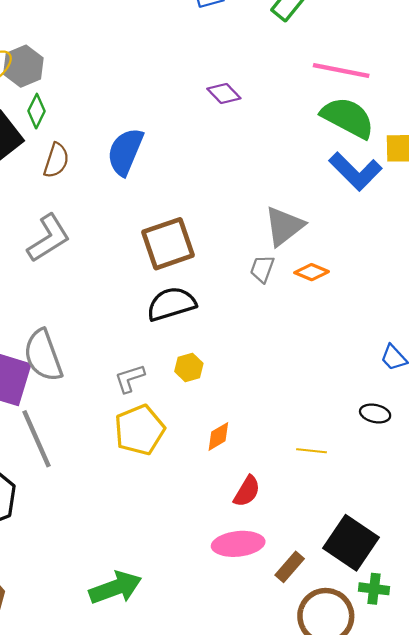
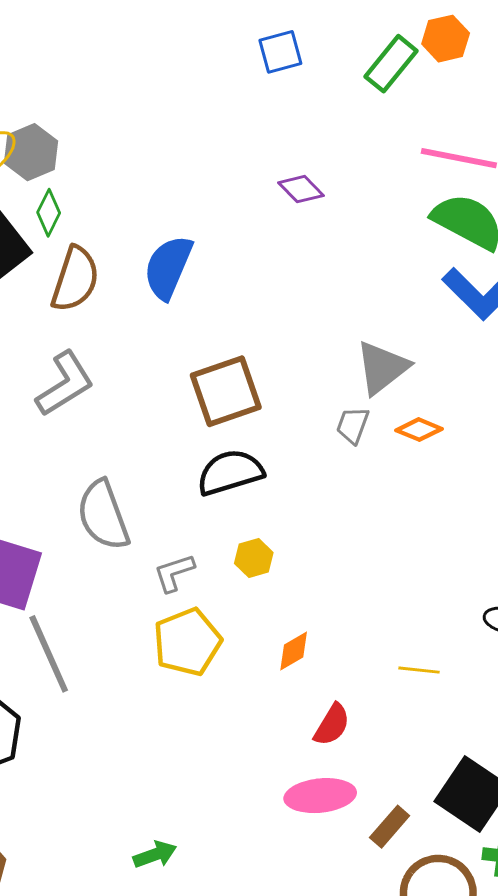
brown semicircle: (56, 160) -> (75, 279), size x1.4
gray semicircle: (43, 355) -> (103, 515), moved
green arrow: (115, 588) -> (155, 855), size x0.6

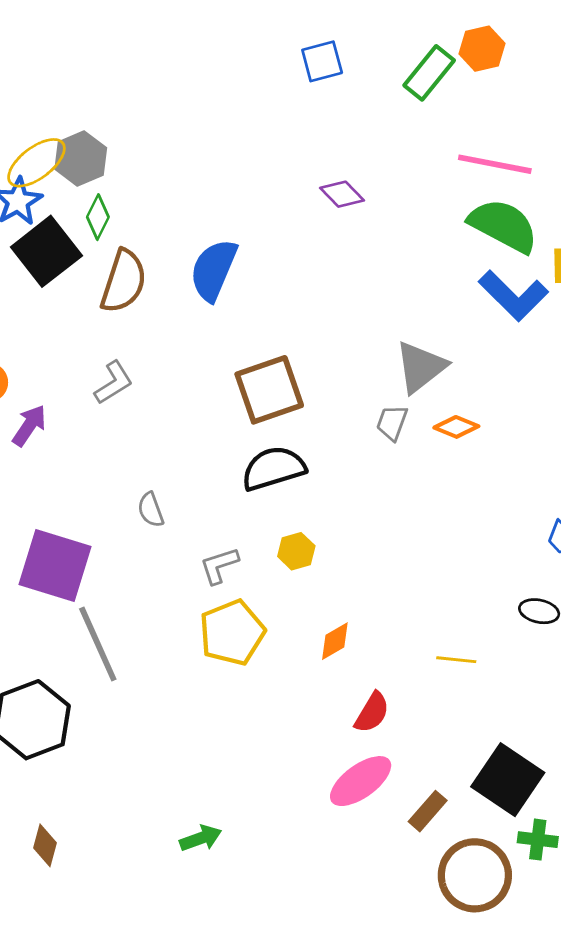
gray L-shape: (65, 384) -> (114, 383), size x0.7
gray semicircle: (103, 515) -> (151, 510), size x0.5
pink ellipse: (320, 796) -> (361, 781), turned -30

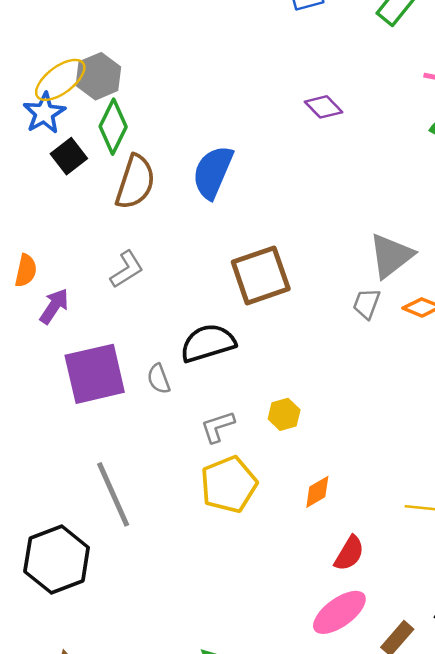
green diamond: (98, 217) -> (113, 127), size x1.4
black square: (46, 251) -> (69, 156), size x0.6
black semicircle: (273, 468) -> (208, 343), moved
purple square: (55, 565) -> (95, 374), moved, turned -30

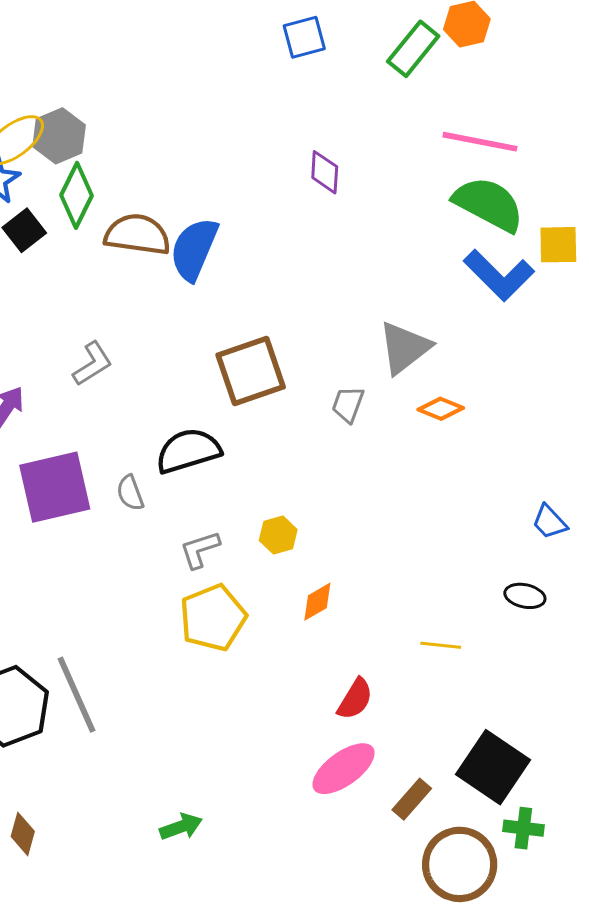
purple diamond: (323, 107) -> (325, 172), turned 48
brown semicircle: (135, 182) -> (137, 235), moved, turned -100
gray trapezoid: (366, 304) -> (348, 404), moved
orange diamond: (317, 492) -> (317, 602), moved
gray line: (113, 494) -> (76, 695), moved

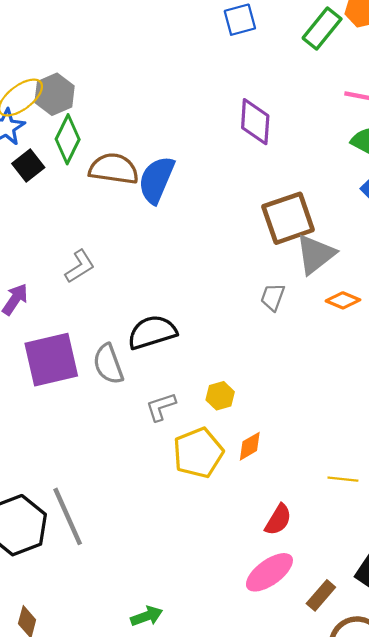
purple diamond: (325, 172) -> (255, 122), size x1.4
brown square: (251, 371) -> (288, 218), moved
gray semicircle: (130, 493) -> (108, 364), size x1.5
yellow pentagon: (213, 618) -> (198, 453), moved

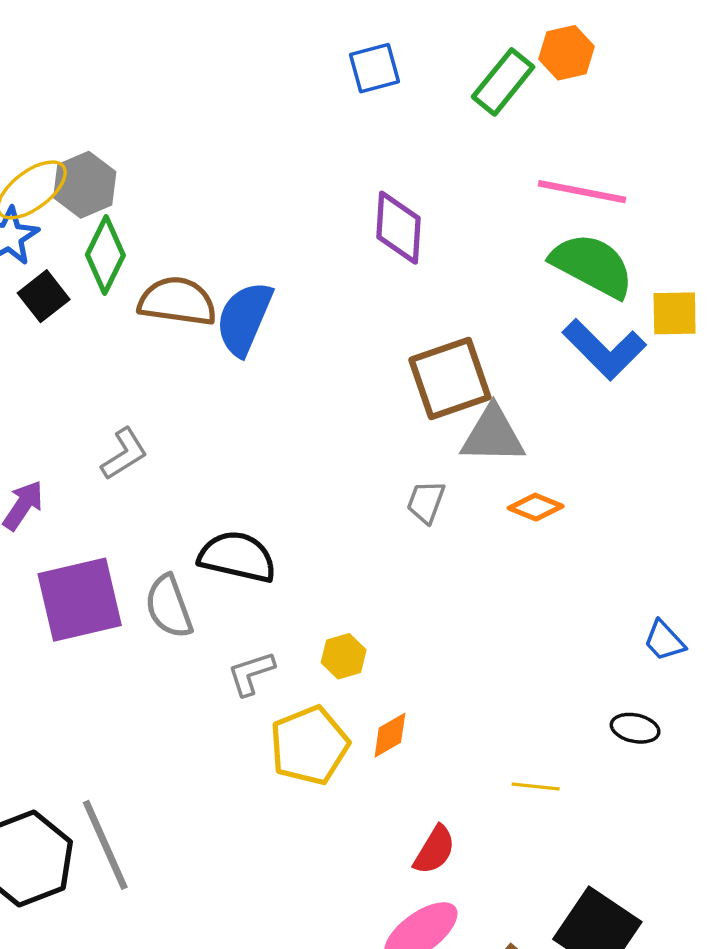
gray triangle: (315, 254) -> (493, 435), turned 39
black semicircle: (152, 332) -> (237, 557), turned 30

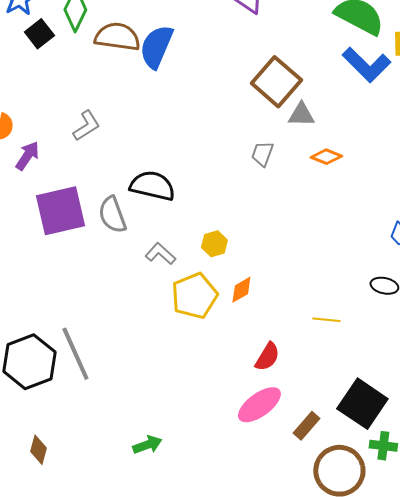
brown square: (450, 378) -> (276, 82), turned -30
gray triangle: (493, 435) -> (301, 115), size x0.7
gray L-shape: (251, 673) -> (160, 254), turned 60

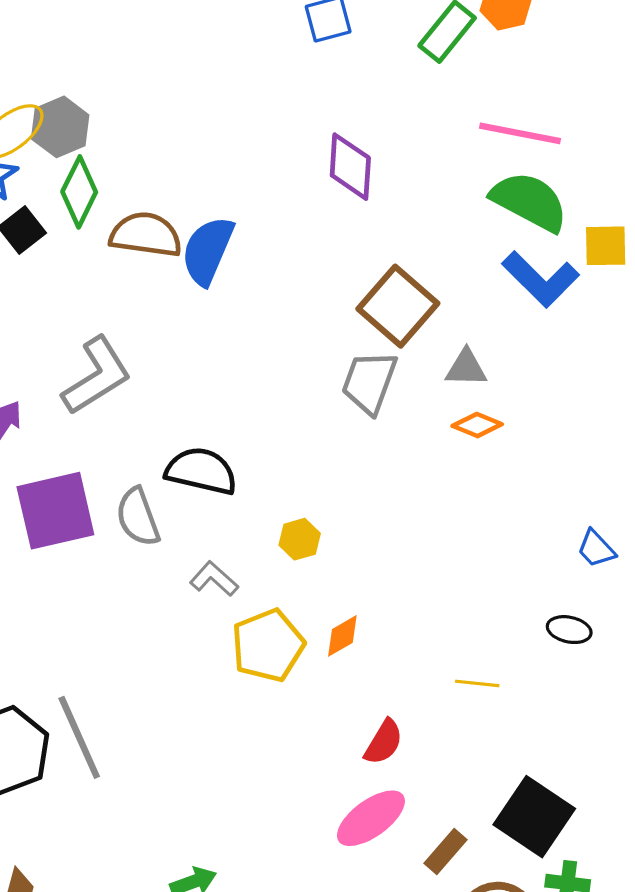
gray triangle: (301, 115) -> (466, 368), moved
gray L-shape: (86, 126) -> (97, 376), size x1.6
gray trapezoid: (262, 154) -> (369, 382), moved, size x1.6
yellow hexagon: (214, 244) -> (300, 539), moved

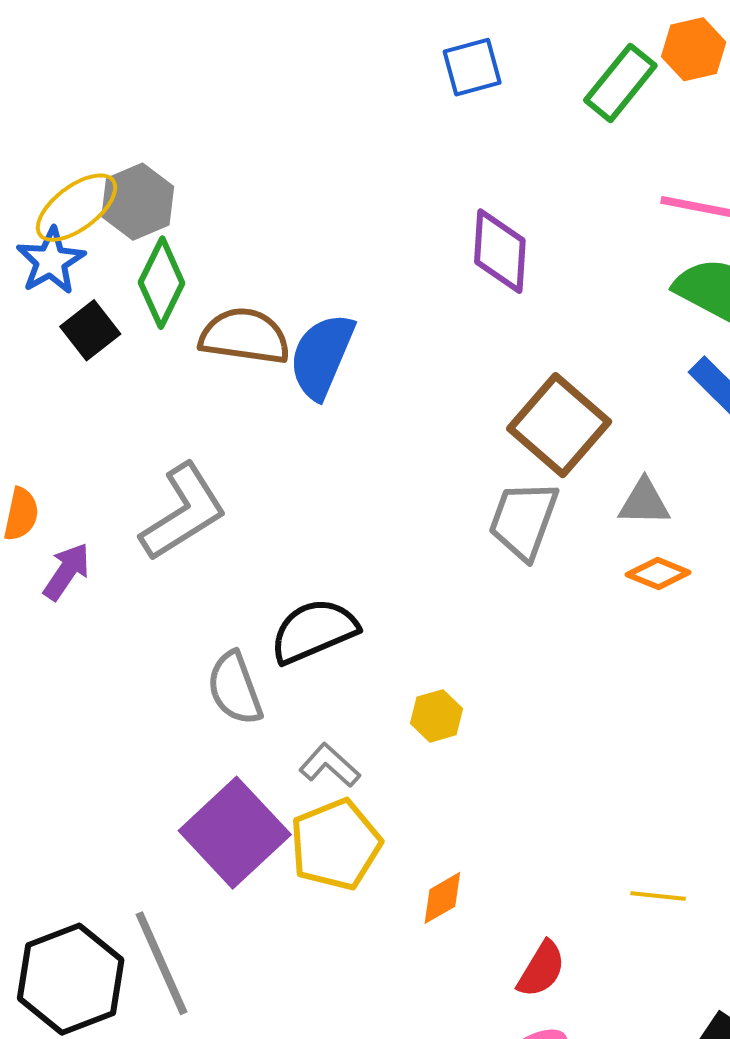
black semicircle: (201, 471) -> (314, 631), turned -36
purple square: (55, 511) -> (235, 833), moved, turned -30
orange diamond: (342, 636) -> (442, 898), moved
yellow pentagon: (268, 645) -> (336, 845), moved

